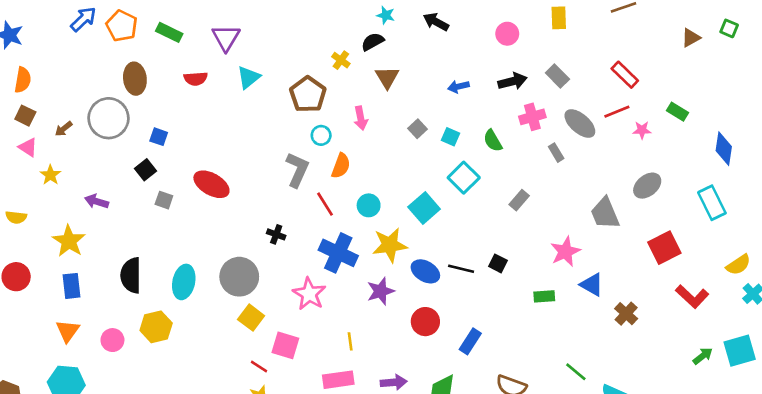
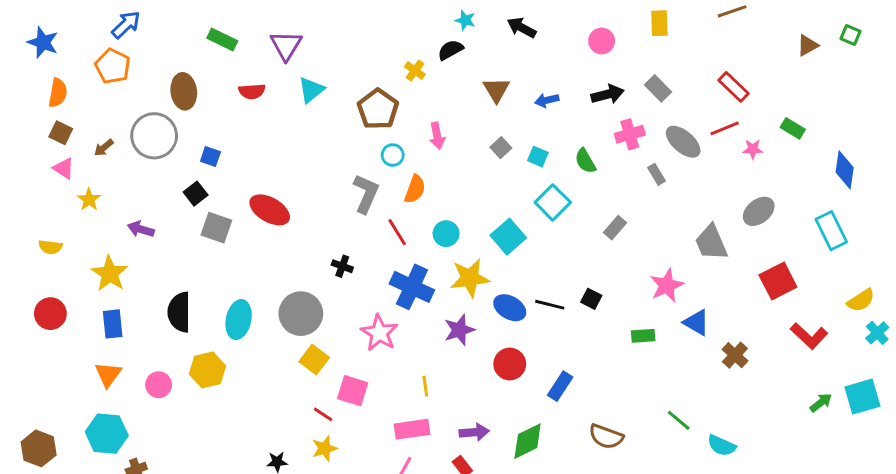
orange pentagon: (122, 26) -> (113, 66), moved
brown triangle: (387, 77) -> (496, 90), moved
gray square: (164, 200) -> (216, 228), size x1.5

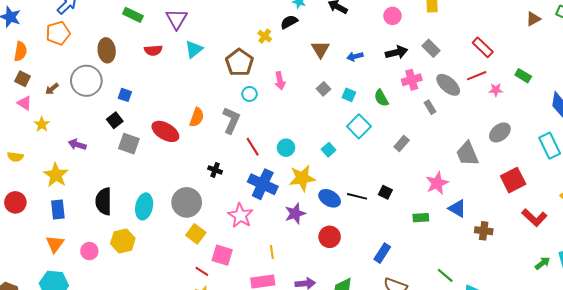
orange pentagon: (113, 66) -> (58, 33), turned 30
orange semicircle: (415, 189) -> (197, 117), moved
cyan square: (508, 237) -> (329, 150), size x0.6
brown cross: (735, 355) -> (484, 231), turned -36
blue rectangle: (560, 386) -> (382, 253), moved

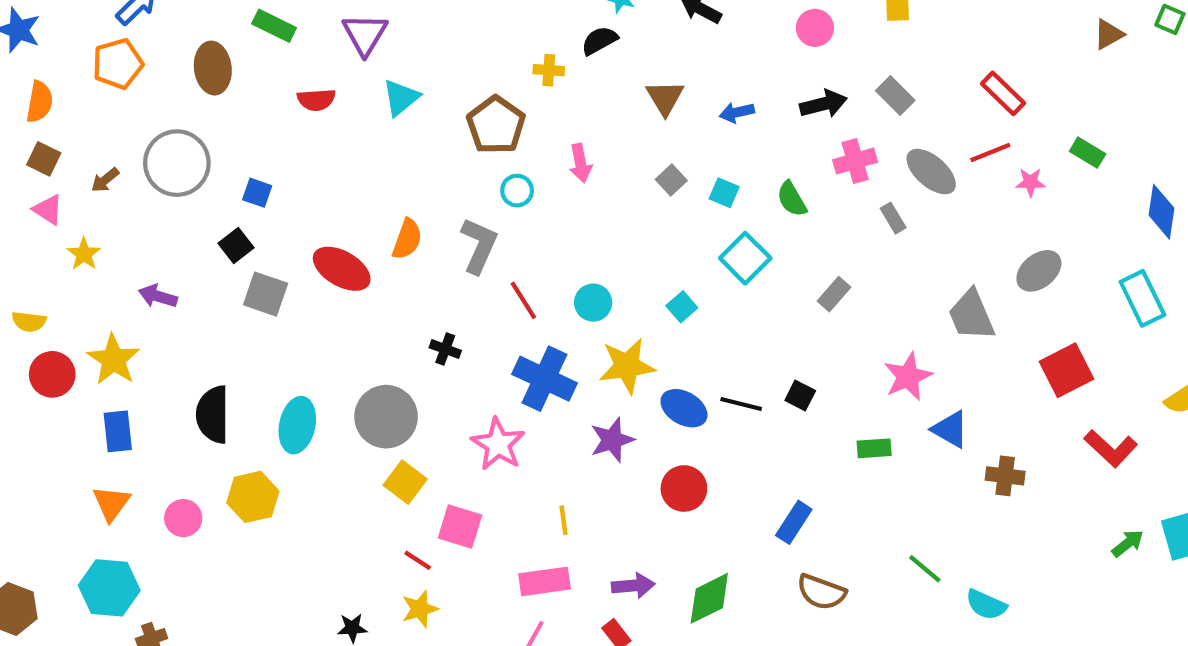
yellow cross: (265, 36) -> (549, 70), turned -32
brown ellipse: (107, 50) -> (213, 68), moved
red circle: (15, 202) -> (52, 374), moved

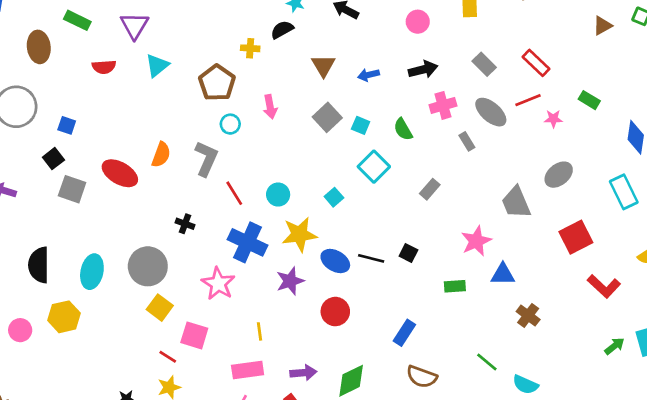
gray rectangle: (895, 95) -> (484, 64), moved
gray square: (671, 180) -> (327, 117), size x1.5
blue triangle: (950, 429) -> (503, 274), turned -30
brown cross: (1005, 476) -> (528, 316), moved, turned 30

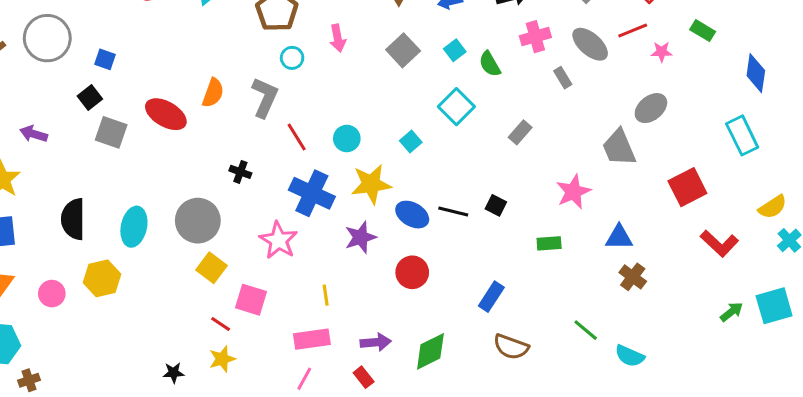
cyan square: (361, 125) -> (455, 50), moved, turned 30
gray ellipse: (559, 175) -> (651, 108), moved
blue triangle: (503, 274) -> (619, 237), moved

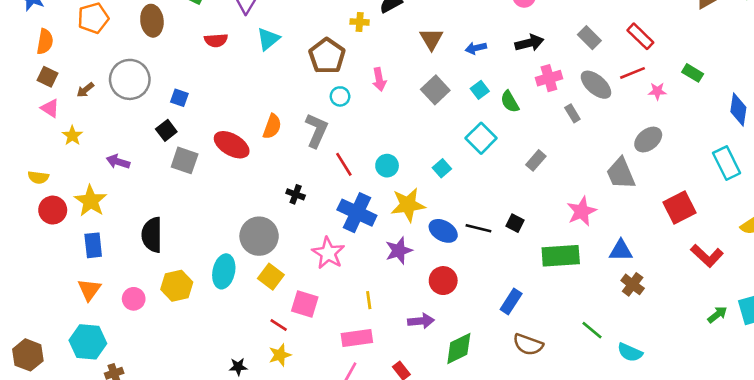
cyan ellipse: (134, 227) -> (224, 271), moved
green rectangle: (549, 243) -> (561, 256), size x1.8
purple arrow: (376, 342) -> (421, 321), moved

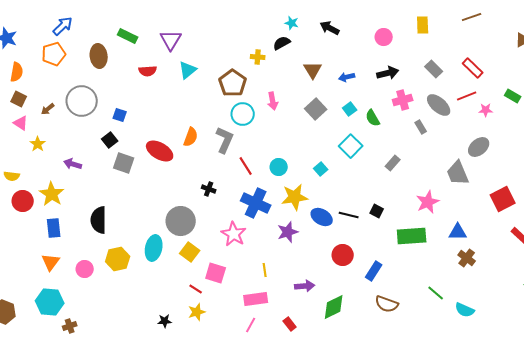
cyan circle: (340, 96) -> (243, 114), size x1.5
red circle: (443, 281) -> (343, 255), moved

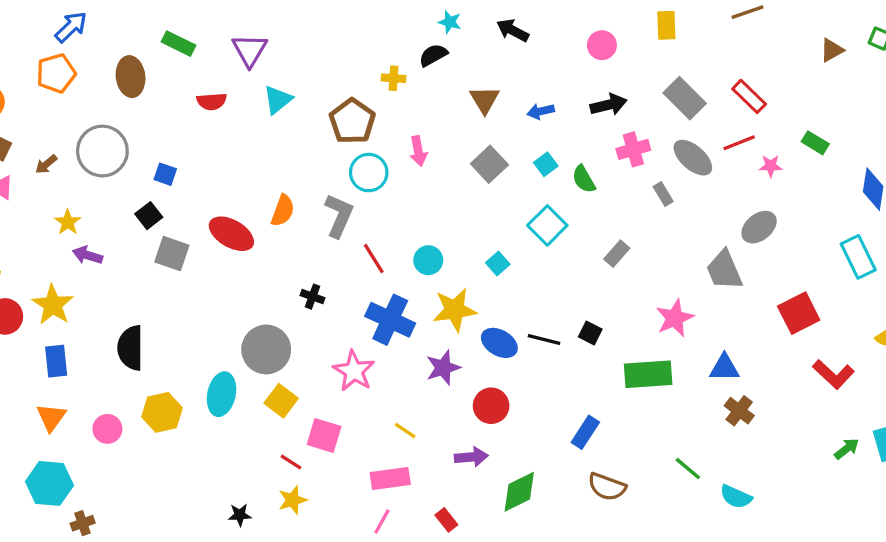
gray rectangle: (434, 69) -> (685, 98), size x1.4
yellow star: (38, 144) -> (68, 222), moved
red circle: (343, 255) -> (491, 406), moved
yellow line: (265, 270) -> (405, 431), turned -48

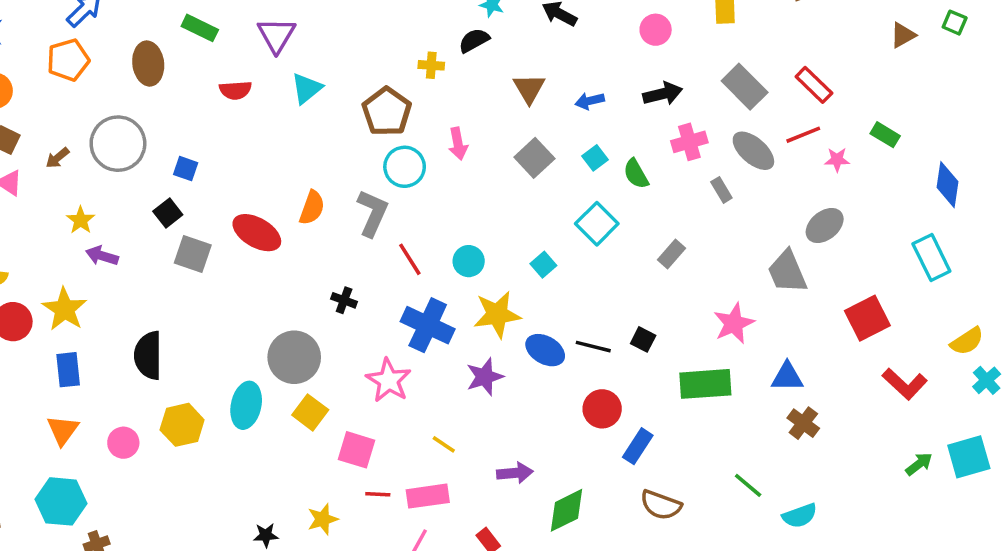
red circle: (491, 406) -> (602, 409), moved
red line: (291, 462) -> (378, 494), moved, turned -30
cyan semicircle: (736, 497) -> (800, 516), turned -44

